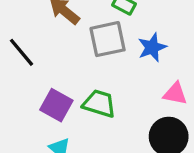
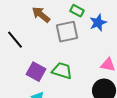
blue star: (152, 47) -> (98, 23), moved

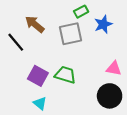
green rectangle: (77, 11) -> (81, 12), turned -56
brown arrow: (41, 15) -> (35, 24), moved

